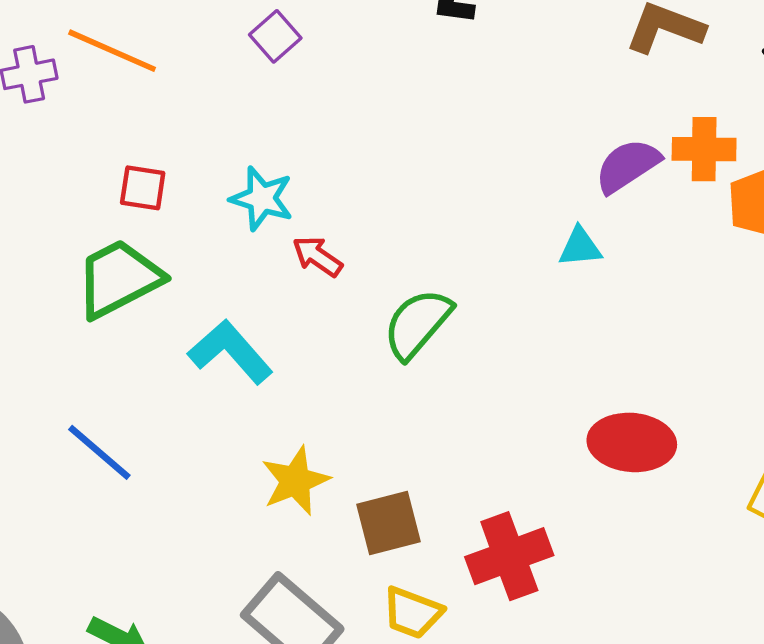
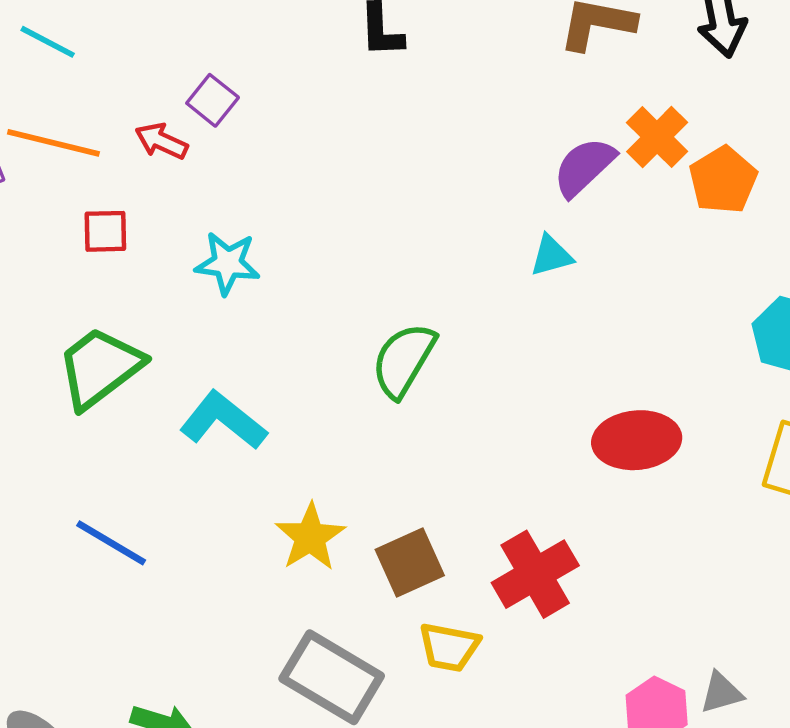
orange cross: (704, 149) -> (657, 137), turned -36
red square: (143, 188) -> (105, 231), moved
red arrow: (317, 256) -> (161, 141), moved

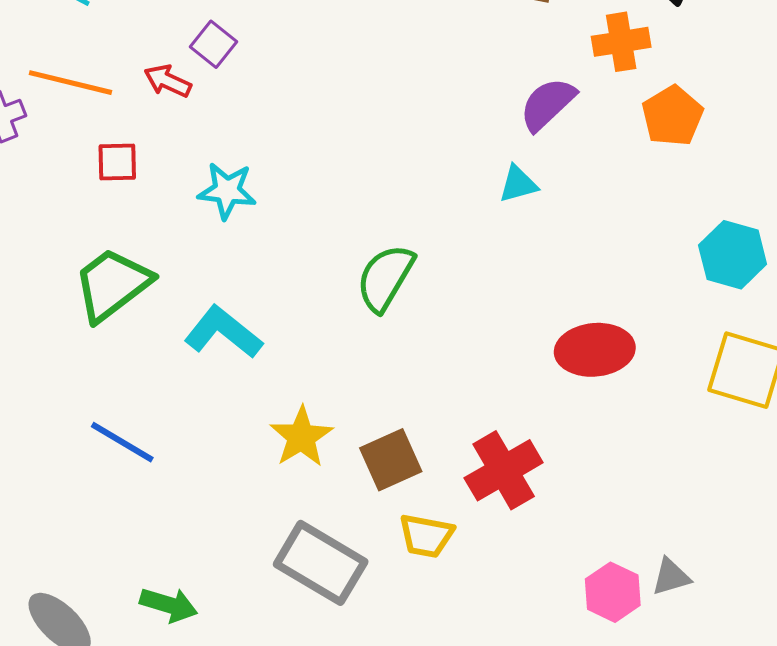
orange cross: (657, 137) -> (621, 42), moved, turned 36

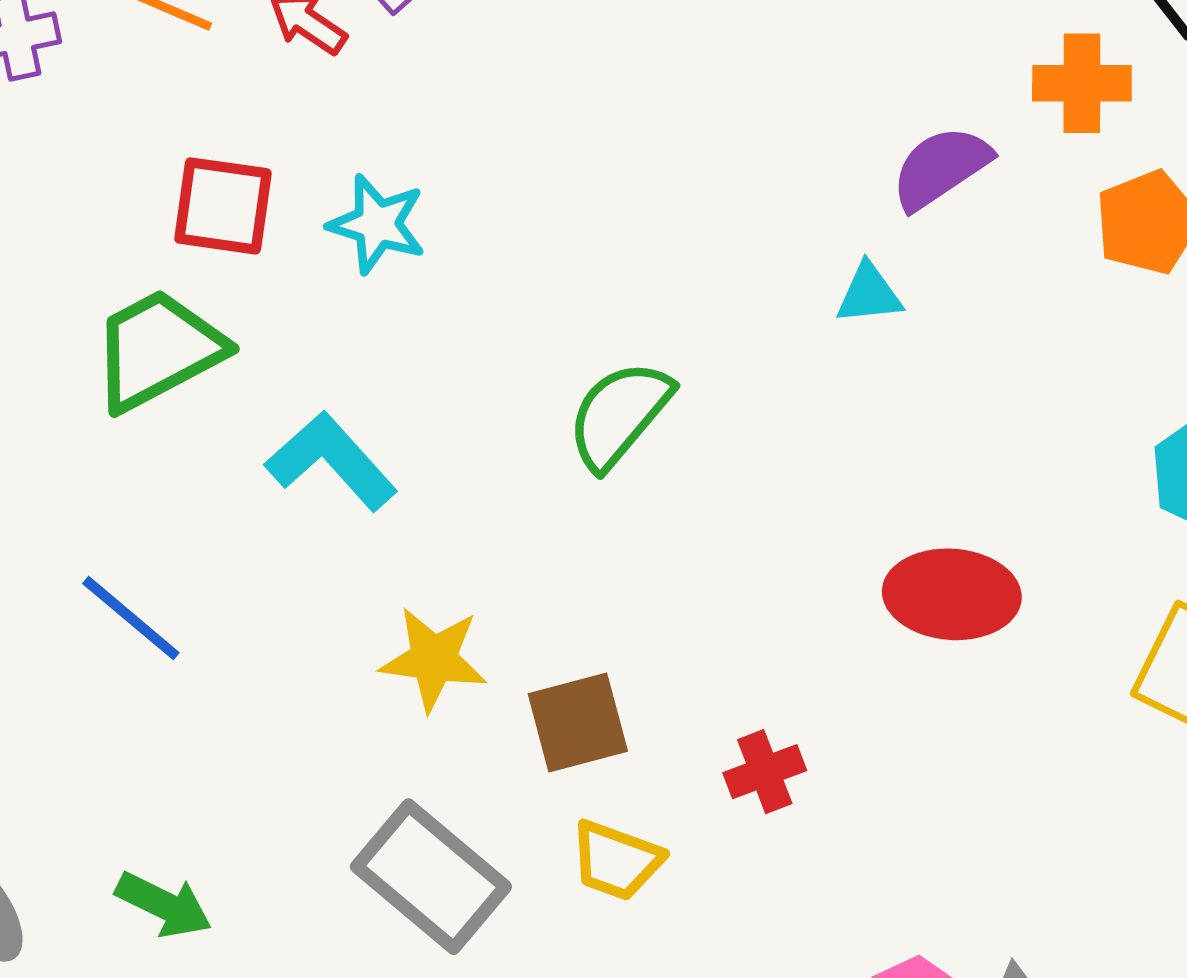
red square: (117, 162) -> (223, 206), moved, size x1.4
yellow star: (301, 437) -> (434, 659), turned 30
red cross: (504, 470) -> (765, 772), size x0.6

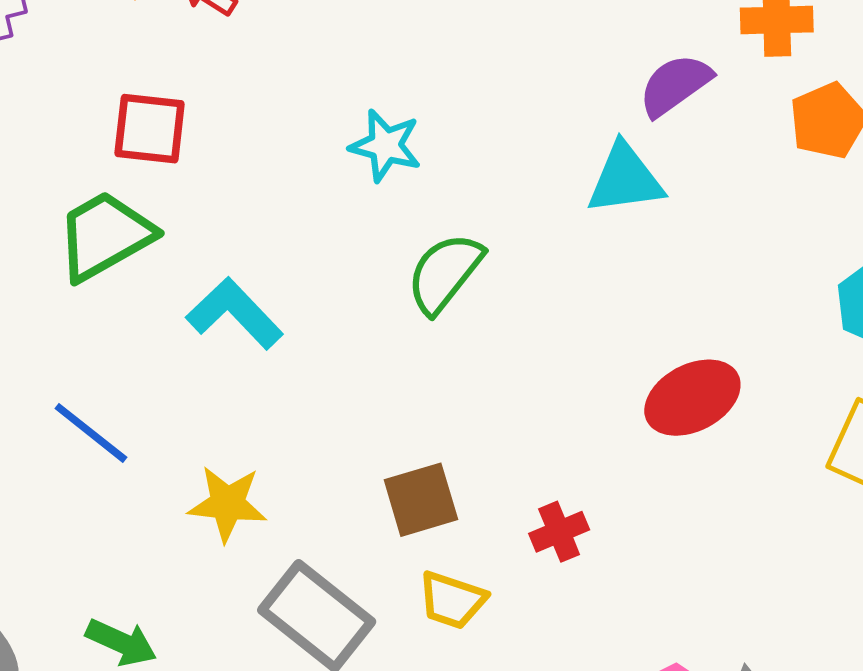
cyan star: (377, 224) -> (385, 146), moved
cyan triangle: (869, 294) -> (625, 179), size x1.6
red ellipse: (952, 594) -> (692, 398), turned -30
yellow star: (434, 659) -> (227, 504), moved

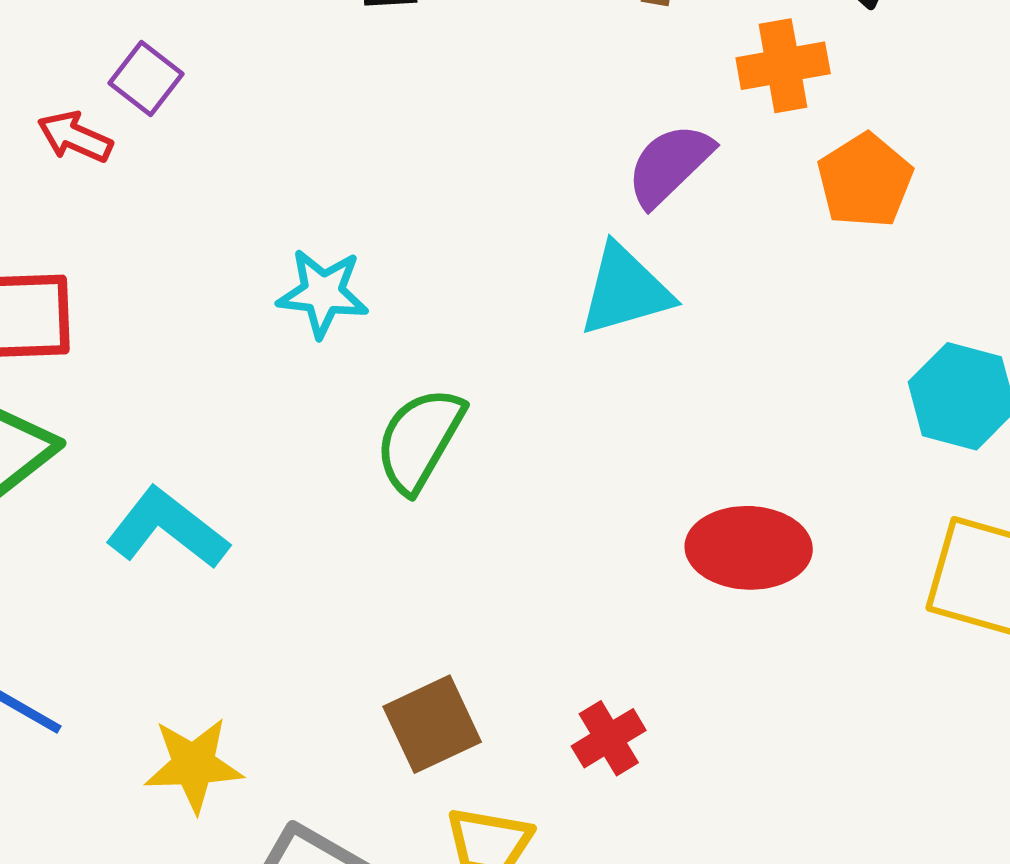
red ellipse: (692, 398) -> (749, 548), turned 38

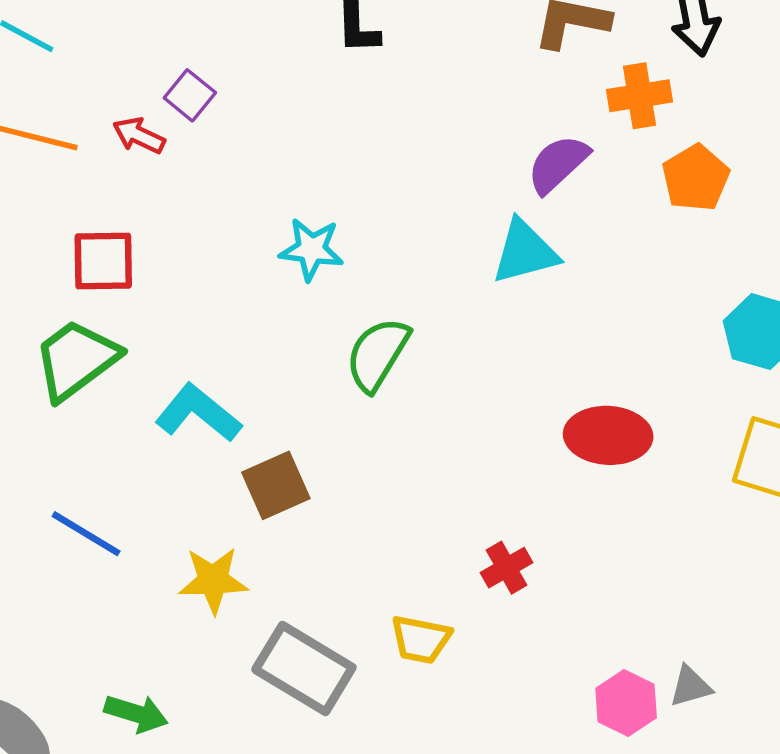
brown square: (432, 724) -> (276, 485), moved

